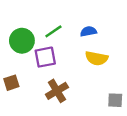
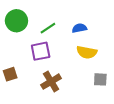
green circle: (22, 41) -> (16, 21), moved
gray square: (115, 100) -> (100, 79), moved

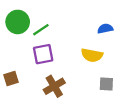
green line: (48, 28) -> (41, 30), moved
blue semicircle: (79, 28) -> (105, 29), moved

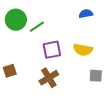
blue semicircle: (105, 29) -> (86, 14), moved
purple square: (43, 54) -> (52, 50), moved

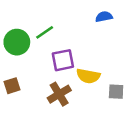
green circle: (16, 20) -> (17, 42), moved
yellow semicircle: (83, 50) -> (88, 76), moved

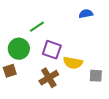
green circle: (17, 42) -> (19, 49), moved
purple square: (63, 60) -> (52, 50), turned 30

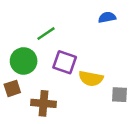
brown cross: (49, 78) -> (44, 103), moved, turned 36

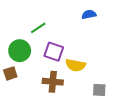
gray square: (120, 95) -> (99, 90), moved
brown cross: (44, 103) -> (53, 82), moved

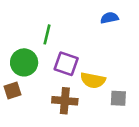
green line: (38, 28) -> (47, 34), turned -42
gray square: (99, 90) -> (118, 98), moved

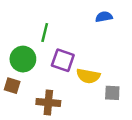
brown square: (13, 91) -> (12, 86), turned 35
brown cross: (65, 101) -> (48, 103), moved

